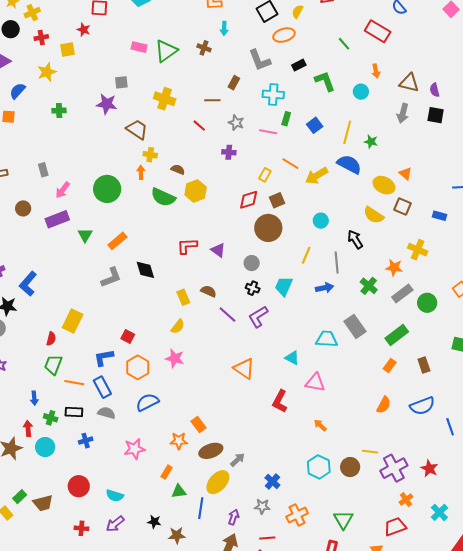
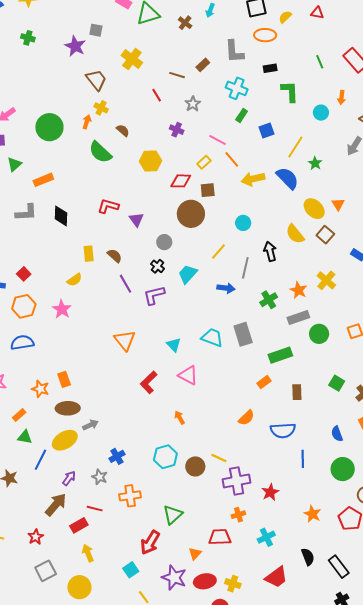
pink line: (268, 132) -> (218, 140), moved
yellow hexagon: (196, 191) -> (151, 161), moved

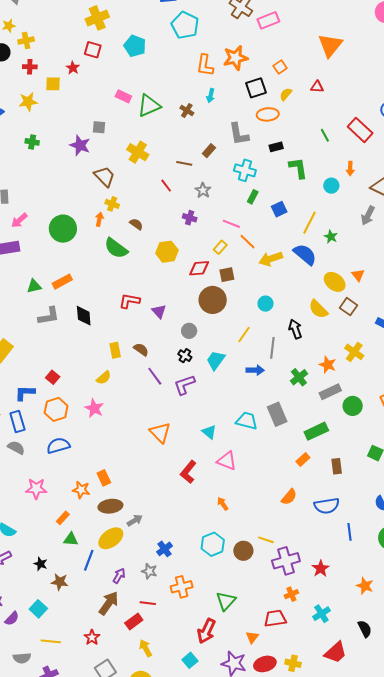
green triangle: (14, 164) -> (34, 286), moved, turned 35

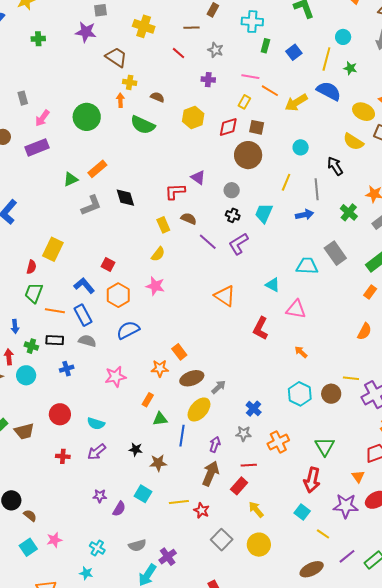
cyan circle: (331, 186) -> (343, 37), moved
brown square: (227, 275) -> (257, 127), turned 35
red L-shape: (129, 301) -> (175, 191), moved
blue L-shape: (25, 393) -> (84, 286), turned 60
yellow line: (51, 641) -> (179, 502), moved

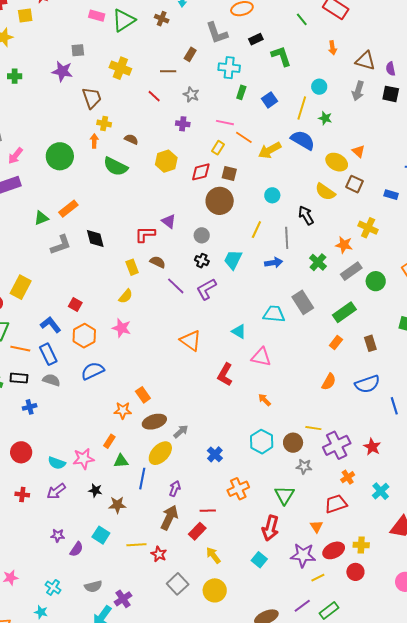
brown trapezoid: (116, 57) -> (92, 98), turned 35
pink star: (116, 377) -> (83, 459), moved
gray star: (244, 434) -> (304, 466), moved
yellow line: (323, 534) -> (318, 578), moved, turned -64

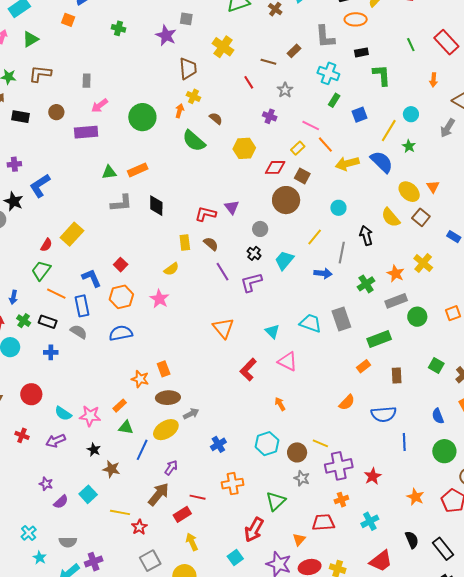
cyan star: (41, 612) -> (40, 558), moved

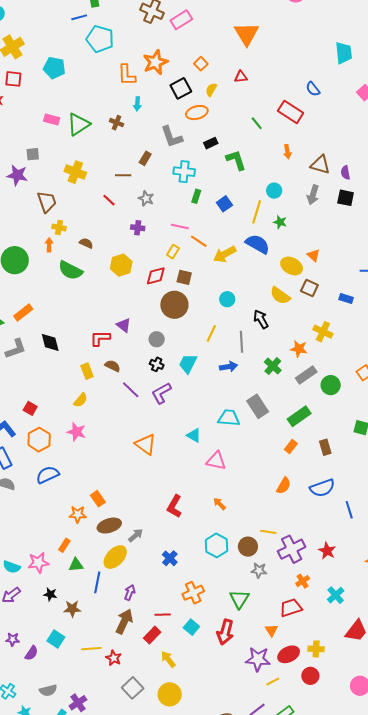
red L-shape: (248, 370) -> (174, 506), moved
cyan square: (235, 557) -> (191, 627), moved

